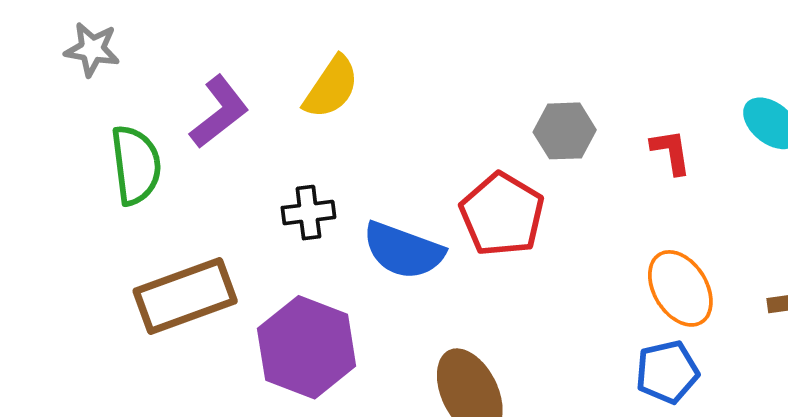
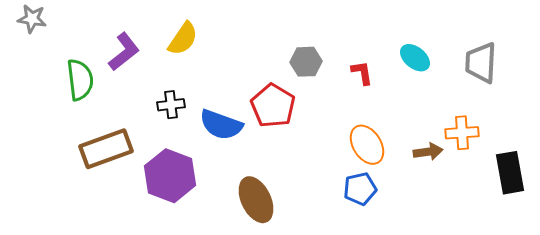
gray star: (92, 49) -> (32, 19), moved

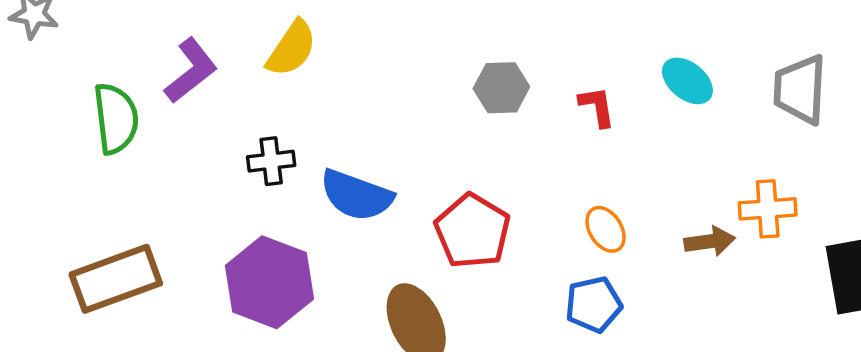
red pentagon: (273, 106) -> (472, 231), moved
orange ellipse: (367, 145) -> (606, 229), size x0.7
brown rectangle: (106, 149) -> (116, 279), moved

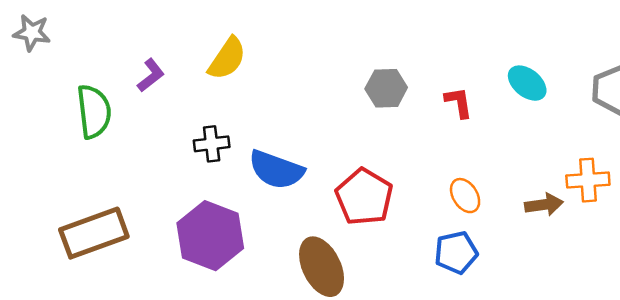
purple L-shape: (191, 71) -> (151, 75), size x0.7

